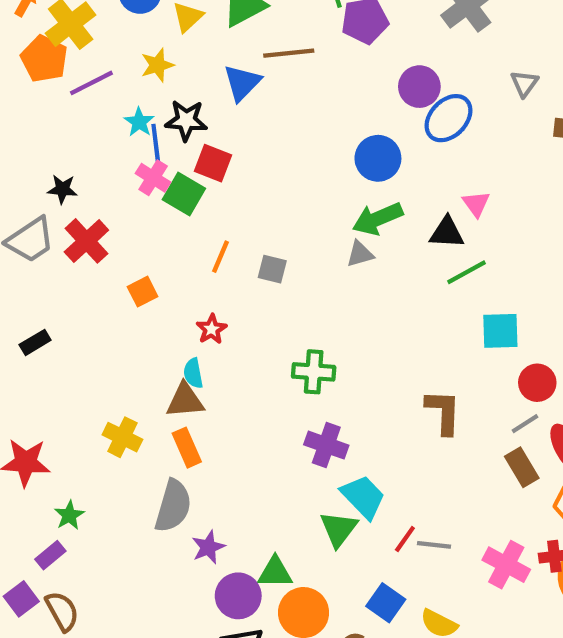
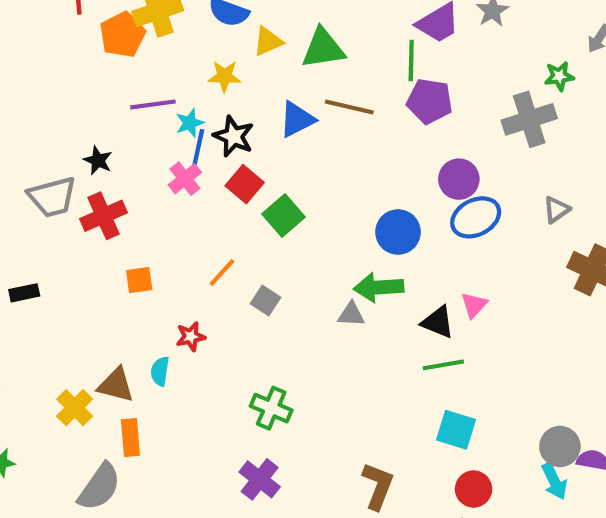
purple line: (91, 83) -> (153, 104), moved
green square: (184, 194) -> (284, 216), moved
brown triangle: (185, 400) -> (116, 385), moved

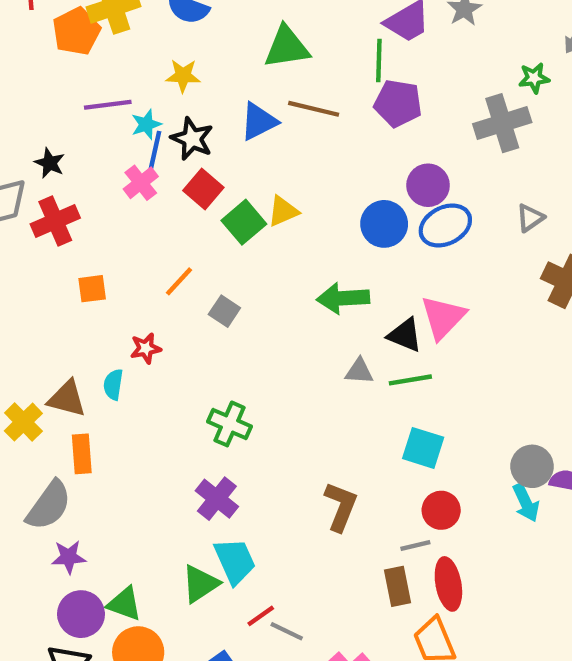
yellow triangle: (268, 41) -> (283, 211), moved
blue circle: (398, 232) -> (384, 224), moved
pink triangle: (474, 305) -> (443, 317), size x1.6
gray triangle: (351, 314) -> (359, 371), moved

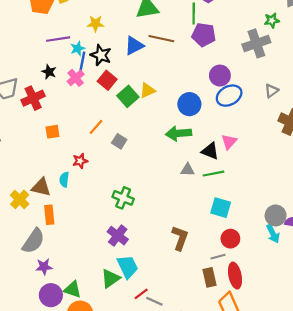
black star: (50, 163) -> (49, 72), moved
blue circle: (384, 224) -> (189, 104), moved
pink triangle: (443, 317) -> (229, 142), size x0.7

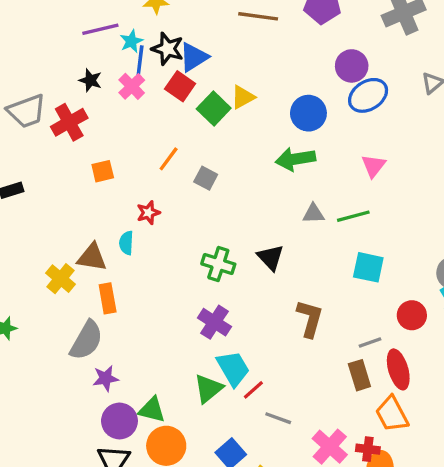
blue triangle: (134, 46) -> (194, 57), moved
black triangle: (210, 151) -> (271, 257), moved, turned 30
red circle: (230, 239) -> (412, 315), moved
red line: (141, 294) -> (253, 390), moved

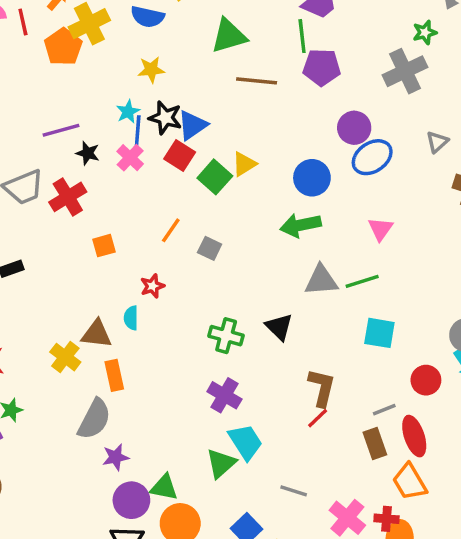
purple line: (100, 29) -> (61, 130), moved
gray triangle: (313, 214) -> (321, 280), size x1.5
red line: (253, 390) -> (318, 418), moved

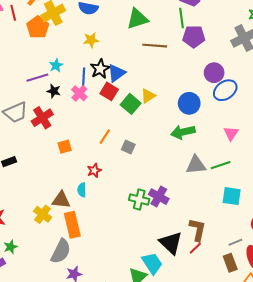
cyan star: (128, 112) -> (56, 65), moved
black star: (165, 118) -> (100, 69), turned 30
black triangle: (279, 327) -> (171, 243), moved, size x1.4
orange rectangle: (114, 375) -> (72, 225), size x1.4
purple cross: (224, 395) -> (159, 197), moved

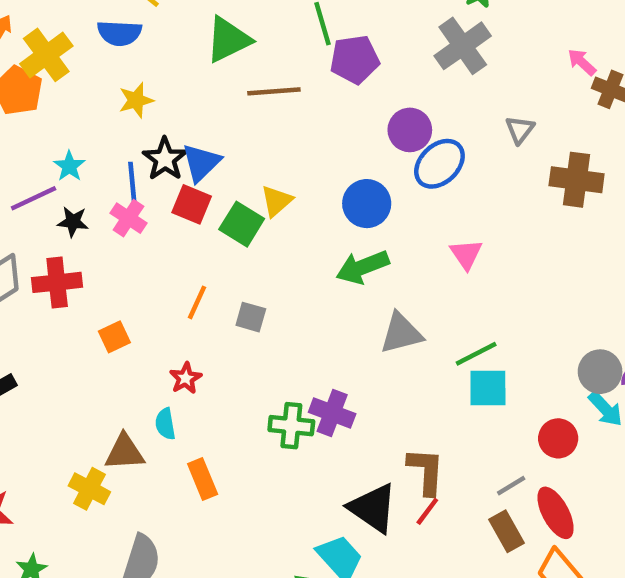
red cross: (42, 118) -> (57, 282), turned 35
green line: (221, 165) -> (476, 354), moved
orange rectangle: (72, 225) -> (203, 479), moved, size x0.7

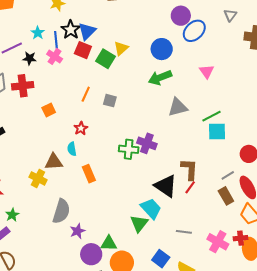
cyan star: (69, 166) -> (38, 33), moved

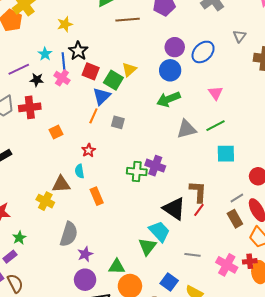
purple circle: (181, 16) -> (175, 47), moved
blue triangle: (87, 31) -> (102, 96), moved
green line: (212, 116) -> (215, 126), moved
purple circle: (91, 254) -> (85, 280), moved

